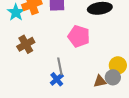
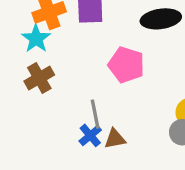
cyan star: (16, 12) -> (36, 39), moved
brown triangle: (100, 81) -> (115, 139), moved

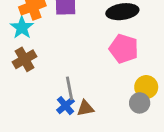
pink pentagon: (126, 65) -> (124, 49), moved

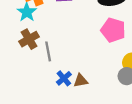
gray line: (69, 88) -> (48, 51), moved

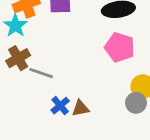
gray line: (48, 51) -> (41, 73), turned -60

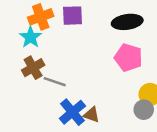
blue cross: (60, 106) -> (72, 112), size x1.5
brown triangle: (80, 108) -> (92, 115), turned 30

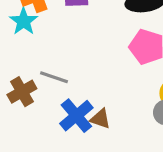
brown cross: (33, 68) -> (22, 92), moved

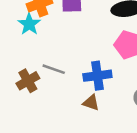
blue cross: (76, 116) -> (97, 76), moved, turned 32

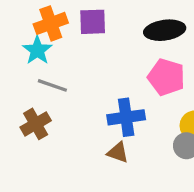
gray line: (54, 69) -> (52, 85), moved

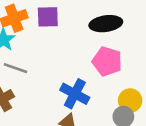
blue cross: (126, 117) -> (75, 94), turned 36

